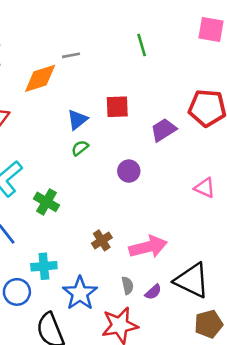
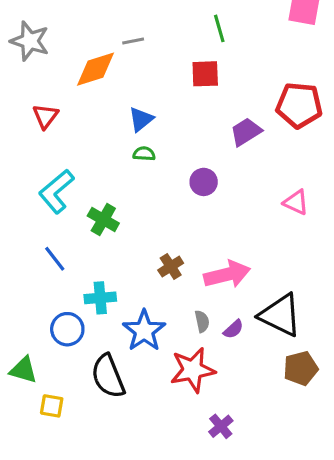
red square: (117, 107) -> (205, 74), moved
green semicircle: (80, 148) -> (144, 154), turned 42

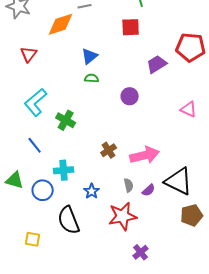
blue star: (144, 331) -> (92, 191), size x0.6
green triangle: (23, 370) -> (15, 180), moved

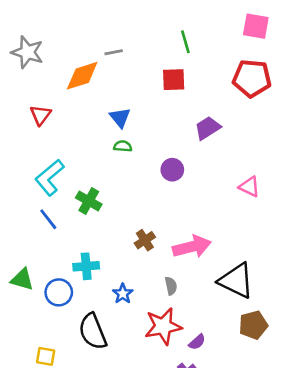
red pentagon: (191, 47) -> (252, 78), moved
blue triangle: (90, 56) -> (120, 117), turned -30
blue line: (35, 145) -> (48, 219), moved
purple semicircle: (149, 190) -> (197, 342), moved

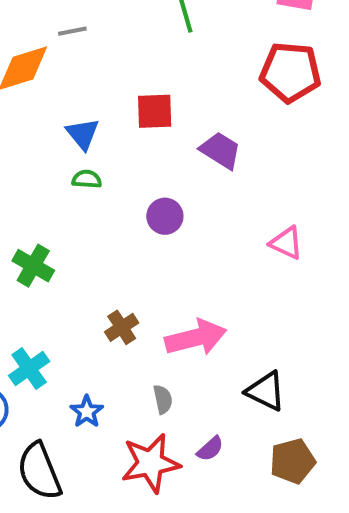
red square: (174, 80) -> (155, 111), moved
purple trapezoid: (208, 128) -> (220, 150), turned 64
cyan cross: (86, 266) -> (29, 368), turned -30
black triangle: (236, 281) -> (266, 391), size x0.7
purple semicircle: (197, 342) -> (210, 449), moved

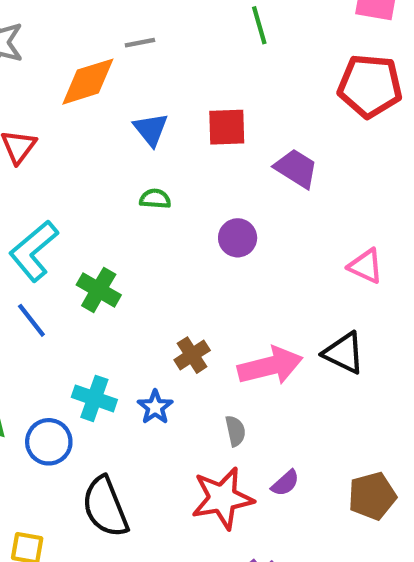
blue triangle: (83, 134) -> (151, 129), moved
cyan cross: (29, 368) -> (94, 398), turned -36
black triangle: (266, 391) -> (344, 353), moved
blue star: (87, 412) -> (155, 407), moved

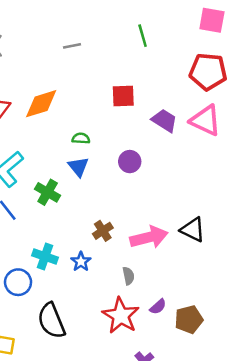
orange diamond: (88, 82) -> (41, 104), moved
blue triangle: (151, 129) -> (78, 167), moved
pink triangle: (366, 266) -> (205, 120), moved, size x1.5
brown pentagon: (372, 496) -> (189, 319), moved
red star: (222, 498) -> (121, 316), turned -30

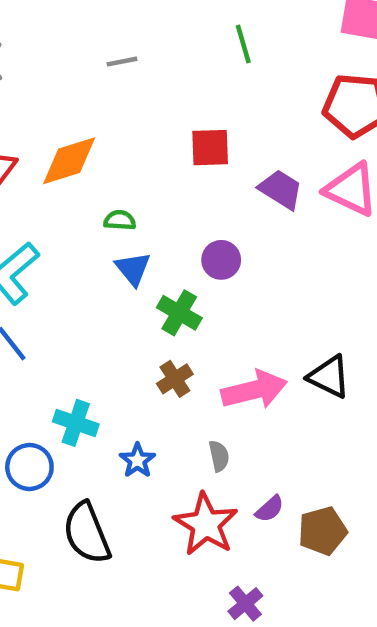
green semicircle: (81, 138) -> (120, 220), moved
green cross: (48, 192) -> (179, 313), moved
blue star: (81, 262) -> (137, 460), moved

